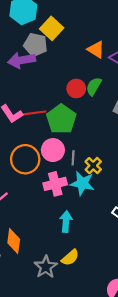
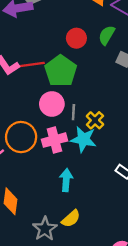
green semicircle: (94, 86) -> (107, 35), moved
orange circle: (25, 159) -> (21, 137), moved

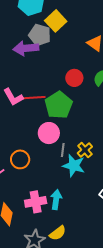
gray line: (73, 112) -> (63, 150), moved
orange circle: (21, 137) -> (20, 159), size x0.7
pink cross: (54, 140) -> (36, 202), moved

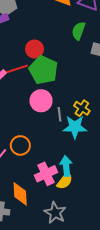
red circle: (74, 78) -> (34, 49), moved
orange circle: (20, 159) -> (20, 145), moved
yellow semicircle: (58, 233) -> (65, 181), moved

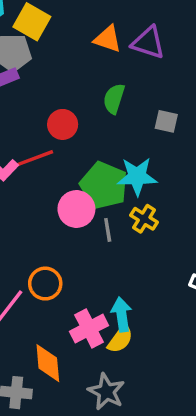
green semicircle: (78, 31) -> (114, 99), moved
green pentagon: (43, 70) -> (104, 185), moved
cyan star: (75, 127) -> (137, 176), moved

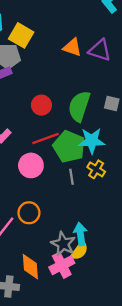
green semicircle: (114, 99) -> (79, 106), moved, size x1.5
red line: (33, 159) -> (46, 139), moved
pink circle: (76, 209) -> (31, 165), moved
pink cross: (89, 328) -> (62, 265), moved
gray star: (106, 392) -> (63, 244), moved

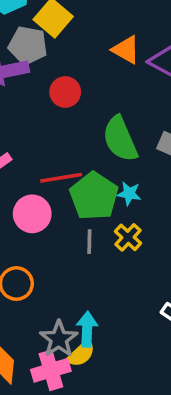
red circle: (41, 105) -> (65, 92), moved
green semicircle: (79, 106) -> (120, 139), turned -52
cyan star: (92, 141) -> (129, 194), size x0.6

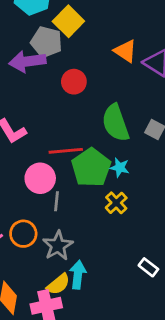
gray line: (89, 242) -> (56, 201), moved
gray star: (59, 339) -> (58, 246), moved
yellow semicircle: (81, 354) -> (58, 284), moved

